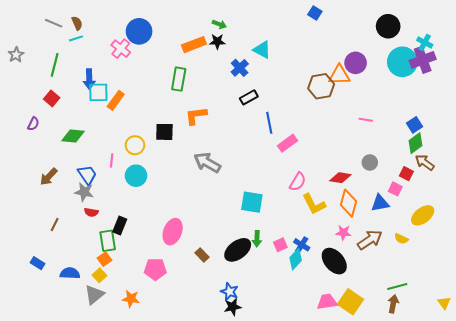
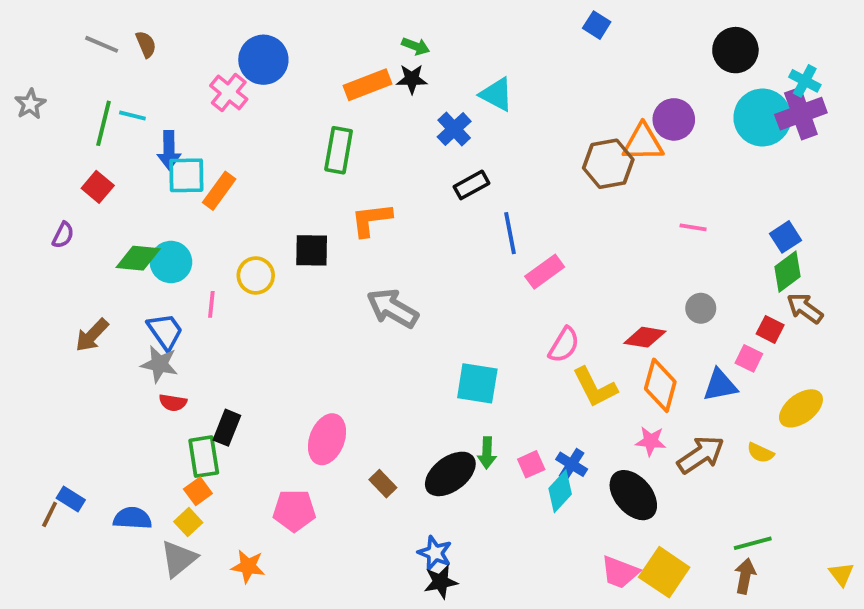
cyan line: (76, 38) -> (132, 116), moved, turned 32
cyan circle: (136, 176) -> (171, 262), moved
brown line: (55, 224) -> (50, 514), moved
pink trapezoid: (327, 302) -> (620, 572), turned -150

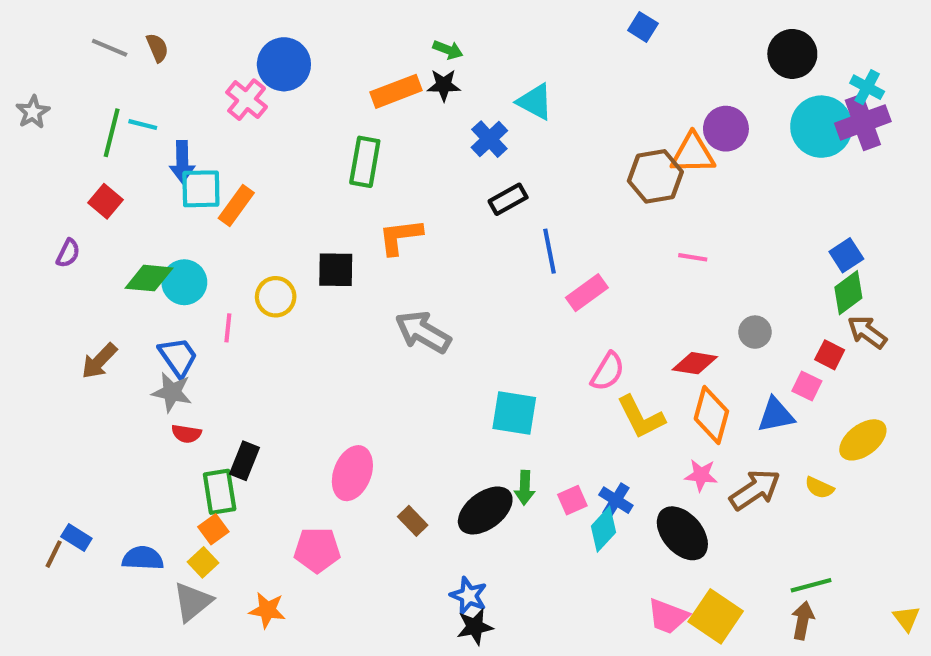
pink line: (693, 227) -> (693, 257), moved

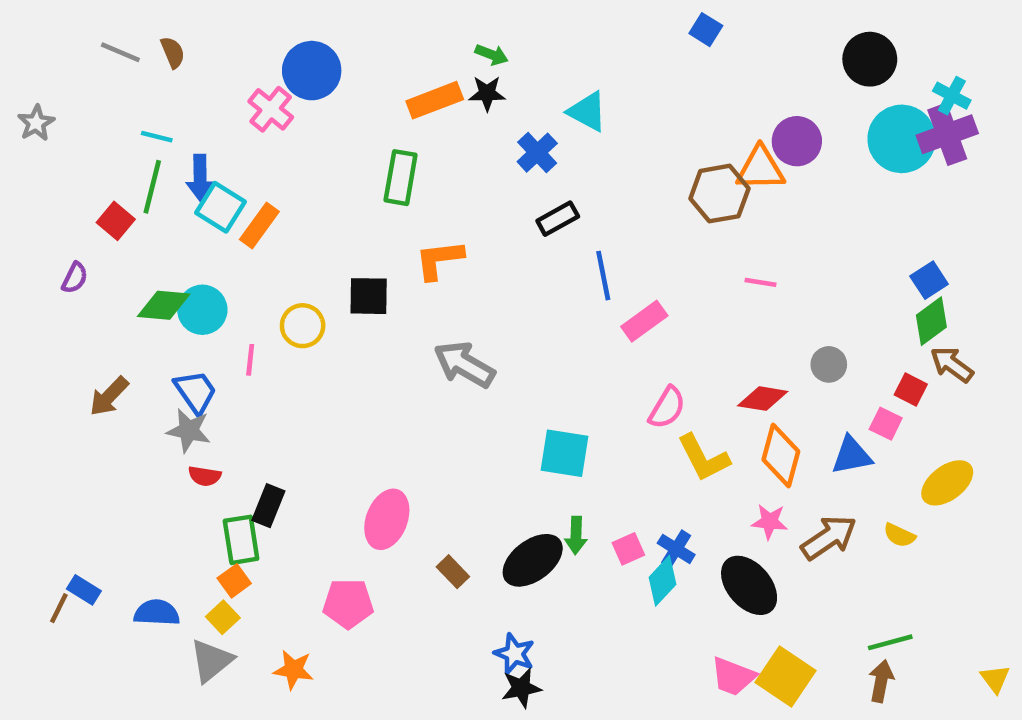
green line: (112, 133) -> (152, 187), moved
cyan square: (201, 189) -> (221, 207), turned 33

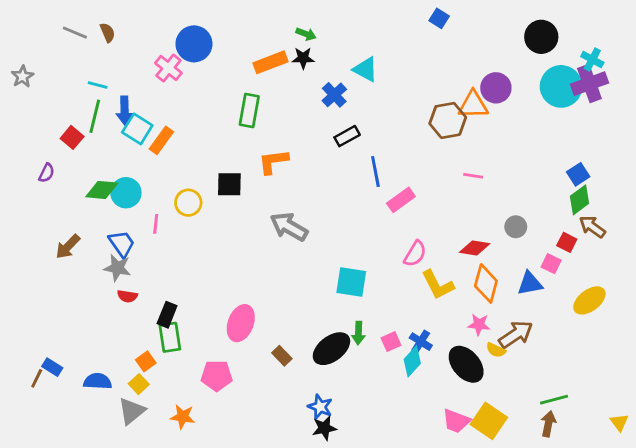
yellow semicircle: (899, 535) -> (496, 350), moved
green rectangle: (241, 540) -> (170, 337), moved

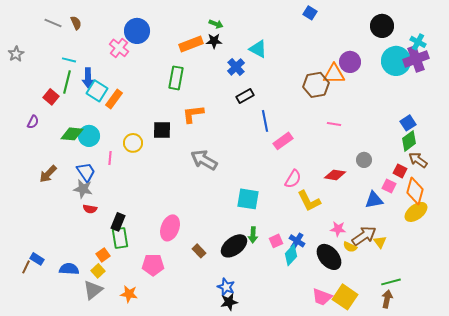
orange diamond: (486, 283) -> (415, 191), moved
yellow triangle: (619, 422) -> (380, 242), moved

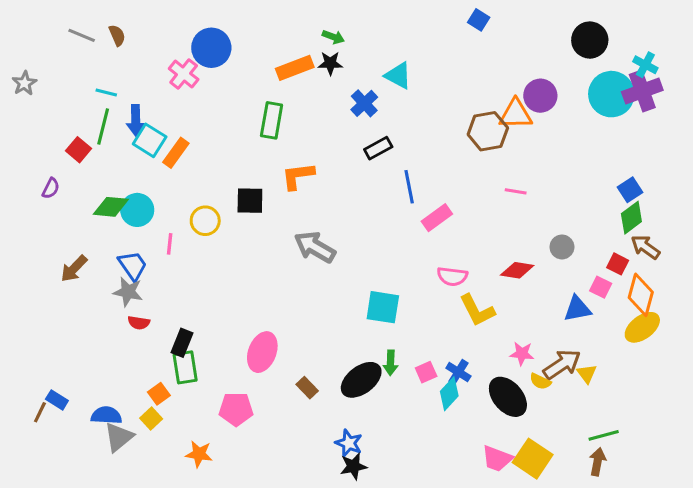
pink semicircle: (293, 179) -> (452, 276), turned 66
gray triangle: (93, 290) -> (119, 437), moved

